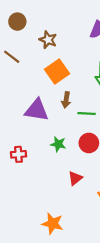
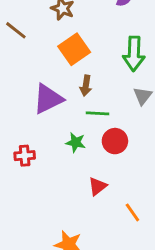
purple triangle: (37, 110) -> (48, 99), turned -35
green line: (87, 113) -> (97, 113), moved

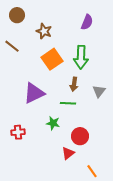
green arrow: (134, 54) -> (81, 57), moved
brown arrow: (86, 86) -> (74, 84), moved
red circle: (115, 141) -> (80, 136), moved

